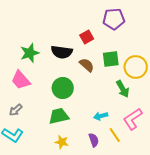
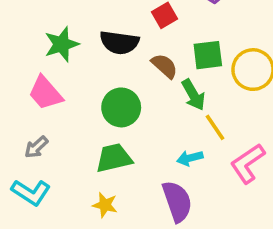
green arrow: (123, 89) -> (193, 95), moved
yellow line: (115, 135) -> (215, 127), moved
purple semicircle: (94, 140) -> (177, 201), size x1.6
yellow star: (62, 142) -> (105, 205), moved

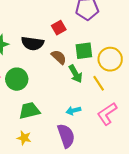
green circle: (121, 107) -> (17, 79), moved
yellow line: (215, 127) -> (99, 83), moved

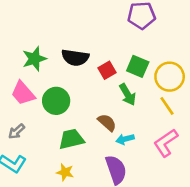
red square: (59, 28) -> (107, 70), moved
green square: (84, 51) -> (138, 66), turned 30
brown semicircle: (59, 57) -> (107, 123), moved
yellow line: (99, 83) -> (167, 106), moved

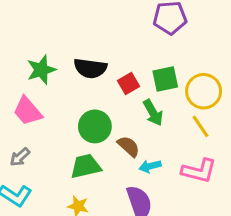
green square: (138, 66) -> (165, 79), turned -35
green circle: (56, 101) -> (95, 126), moved
pink L-shape: (166, 143) -> (199, 171), turned -132

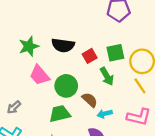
pink trapezoid: (28, 111) -> (39, 75), moved

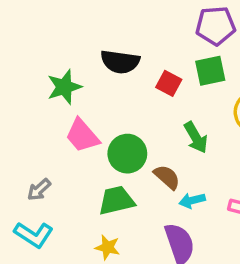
black semicircle: (63, 45) -> (120, 62), moved
green square: (115, 53) -> (210, 71), moved
red square: (90, 56) -> (169, 83), moved, turned -32

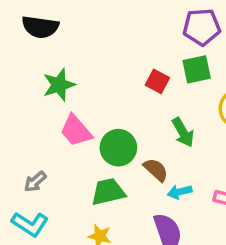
black semicircle: (120, 62) -> (40, 27), moved

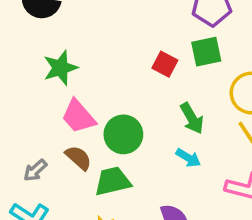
brown semicircle: (156, 170) -> (78, 158), moved
cyan arrow: (180, 192) -> (188, 158), moved, turned -135

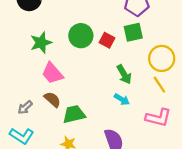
green circle: (123, 134) -> (81, 36), moved

